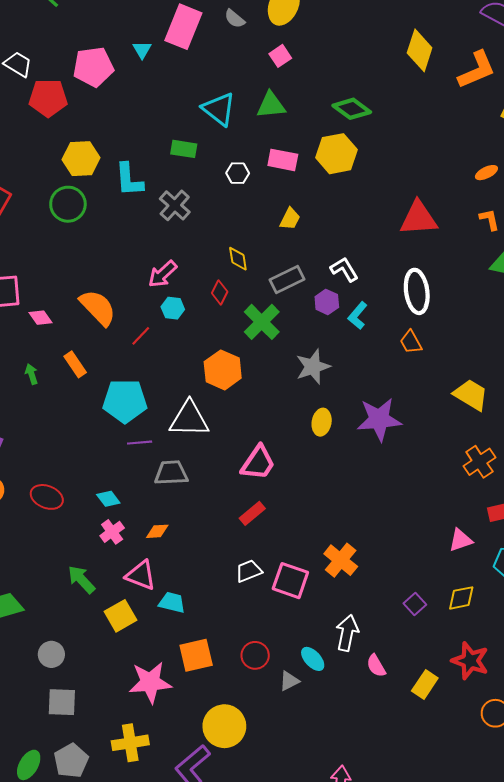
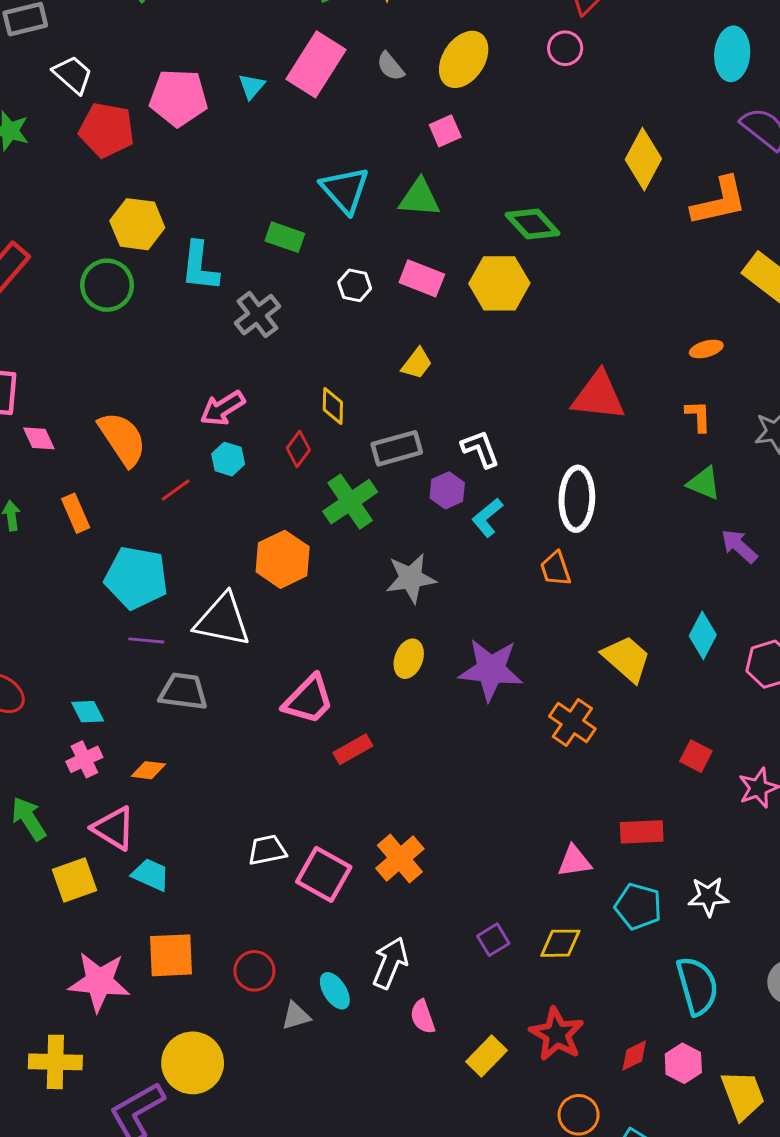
orange cross: (479, 462) -> (572, 722), moved, turned -32
red rectangle: (252, 513) -> (353, 749), moved

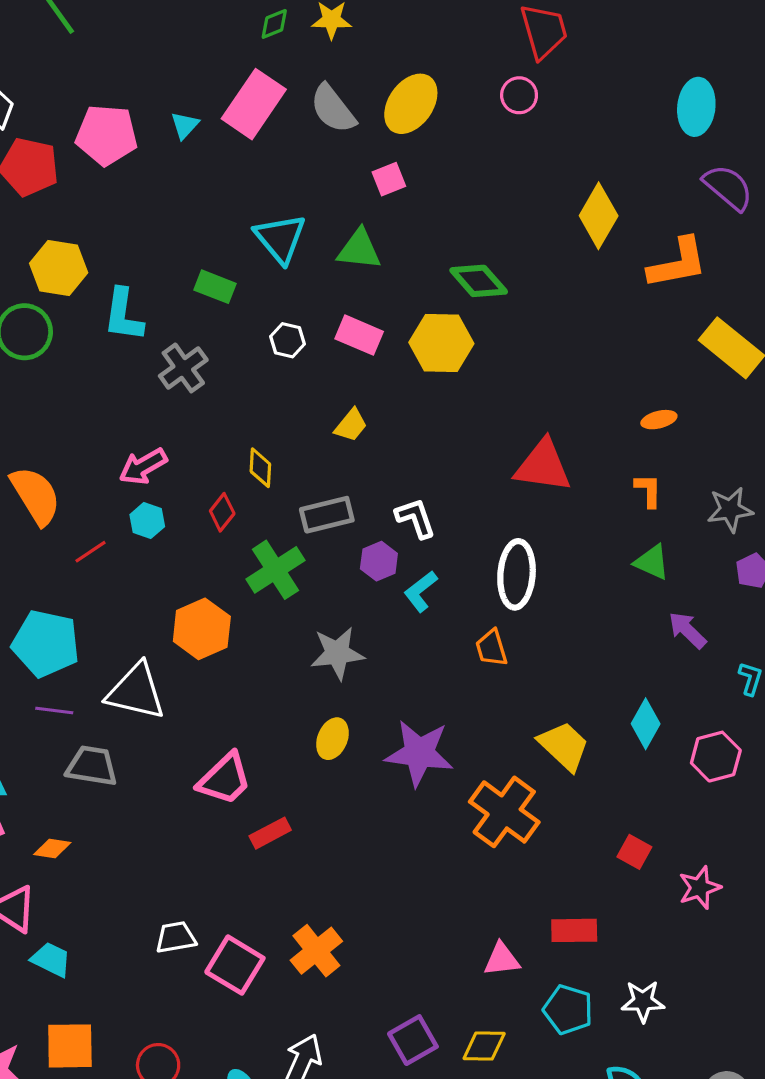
gray semicircle: (390, 66) -> (333, 109), size x1.6
orange cross: (572, 722) -> (504, 812), size x1.4
purple square: (493, 940) -> (413, 1040), size x1.4

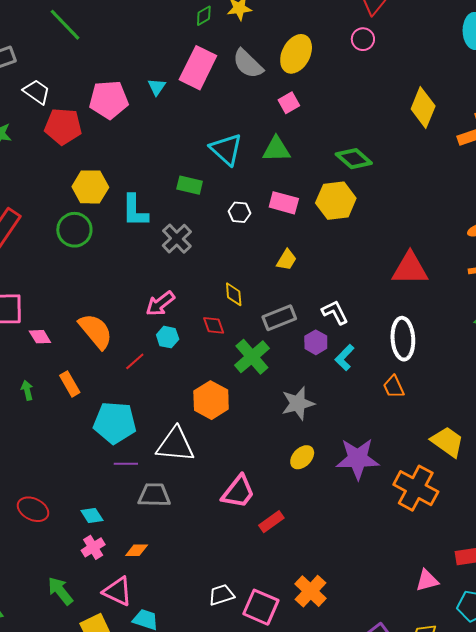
red diamond: (222, 512) -> (214, 325), turned -50
yellow ellipse: (332, 739) -> (302, 457), turned 30

